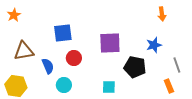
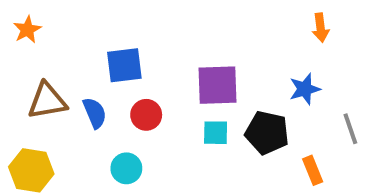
blue semicircle: (48, 66) -> (95, 113), moved
orange rectangle: (169, 86) -> (313, 170), moved
cyan square: (109, 87) -> (216, 133), moved

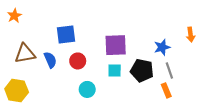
orange arrow: (321, 28) -> (191, 35), moved
gray line: (350, 129) -> (169, 70), moved
cyan circle: (126, 168) -> (87, 89), moved

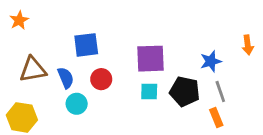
cyan circle: (87, 89) -> (77, 104), moved

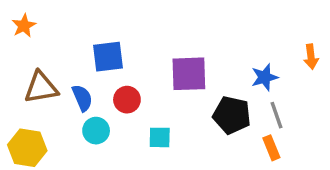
cyan square: (149, 91) -> (160, 137), moved

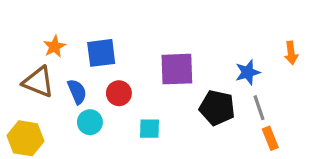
orange star: (24, 26) -> (54, 46), moved
brown triangle: (41, 88) -> (38, 82), turned 32
orange rectangle: (271, 148) -> (270, 138), moved

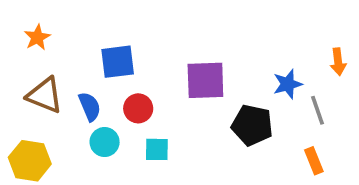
orange star: (54, 46) -> (37, 37), moved
gray line: (259, 108) -> (318, 110), moved
cyan square: (149, 129) -> (157, 149), moved

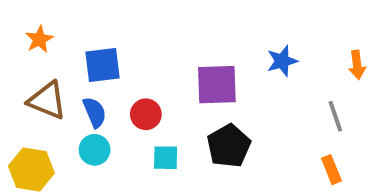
blue square: (118, 62) -> (102, 65), moved
blue star: (288, 84) -> (282, 61), moved
black pentagon: (252, 125) -> (229, 146), moved, turned 30
cyan circle: (105, 142) -> (95, 150), moved

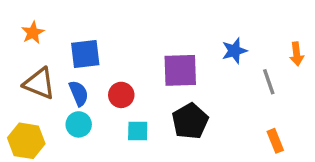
gray line: (335, 116) -> (269, 82), moved

